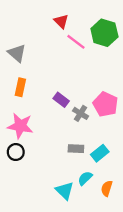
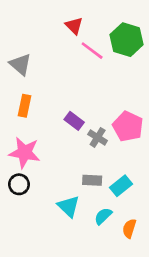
cyan triangle: (65, 191) -> (69, 206), moved

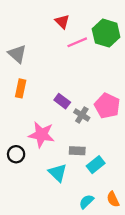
pink line: (92, 51) -> (77, 42), turned -60
pink star: (25, 153) -> (41, 135), moved
cyan rectangle: (121, 186) -> (96, 165), moved
cyan semicircle: (103, 216) -> (86, 202), moved
orange semicircle: (129, 228) -> (113, 199), moved, turned -42

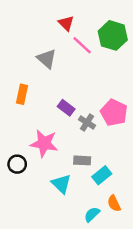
pink line: (77, 42) -> (82, 45), turned 66
gray triangle: (17, 54) -> (47, 59), moved
orange semicircle: (113, 199) -> (114, 203), moved

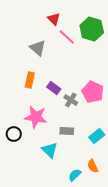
orange rectangle: (22, 94) -> (30, 80), moved
cyan rectangle: (102, 175) -> (97, 136), moved

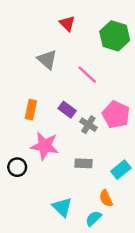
pink line: (67, 37) -> (87, 75), moved
orange rectangle: (30, 80) -> (31, 110), moved
cyan triangle: (50, 150) -> (62, 207), moved
orange semicircle: (93, 166) -> (106, 198), moved

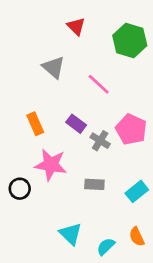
orange rectangle: (31, 110) -> (35, 124), turned -36
orange semicircle: (106, 198) -> (137, 237), moved

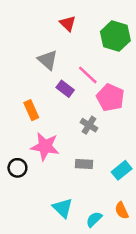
purple rectangle: (76, 124) -> (65, 89), moved
pink pentagon: (131, 129) -> (110, 98), moved

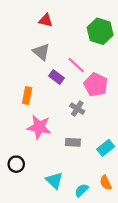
red triangle: (68, 24) -> (46, 20), moved, turned -32
orange rectangle: (31, 110) -> (27, 96), turned 35
black circle: (17, 168) -> (16, 164), moved

